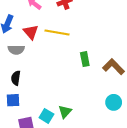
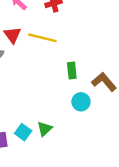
cyan circle: (114, 102) -> (81, 102), moved

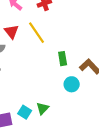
yellow line: (42, 38) -> (36, 33), turned 45

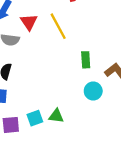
green triangle: (43, 108) -> (56, 116), turned 48
cyan square: (25, 112) -> (35, 118), turned 32

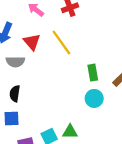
cyan circle: (93, 91) -> (94, 98), moved

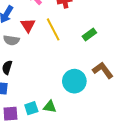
green rectangle: (93, 73) -> (89, 34), moved, turned 56
cyan circle: (94, 98) -> (74, 81), size x1.5

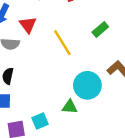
yellow line: (53, 29) -> (62, 43), moved
green triangle: (50, 107) -> (70, 107), moved

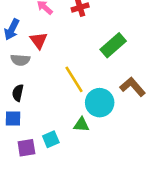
green rectangle: (100, 29) -> (113, 45), size x1.5
yellow line: (62, 43) -> (74, 79), moved

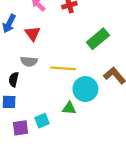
gray semicircle: (20, 60) -> (29, 61), moved
yellow line: (74, 79) -> (63, 68), turned -55

